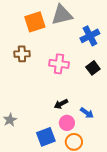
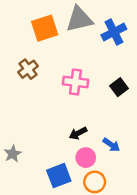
blue cross: (90, 36) -> (114, 32), moved
brown cross: (22, 54) -> (28, 69), turned -35

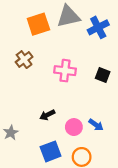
black square: (119, 87) -> (103, 75), turned -32
black arrow: (78, 133) -> (47, 115), moved
pink circle: (86, 158) -> (74, 127), moved

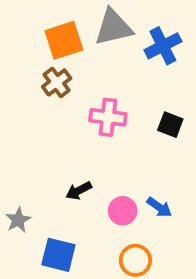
brown cross: (24, 60) -> (57, 82), moved
blue square: (51, 151) -> (58, 255), moved, turned 35

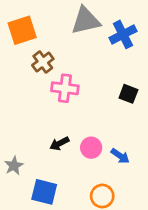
orange square: (64, 40) -> (22, 30), moved
pink cross: (108, 117) -> (65, 88), moved
pink circle: (123, 211) -> (91, 148), moved

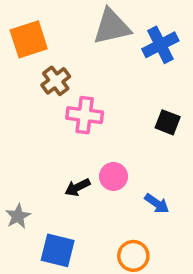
pink circle: (91, 148) -> (113, 176), moved

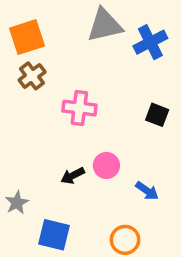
brown cross: (56, 81) -> (32, 76), moved

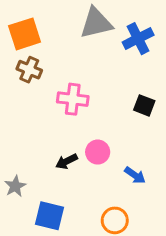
brown cross: (32, 76) -> (29, 70), turned -30

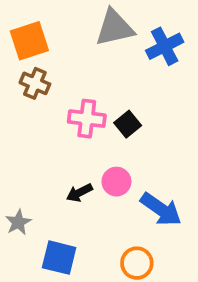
black square: (144, 105) -> (128, 124), moved, turned 30
blue arrow: (135, 175) -> (161, 209), size x1.6

